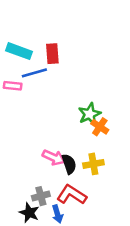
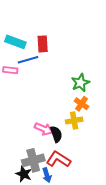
green star: (90, 114) -> (80, 83), moved
yellow cross: (93, 164) -> (74, 121), moved
gray cross: (41, 196) -> (33, 160), size x1.5

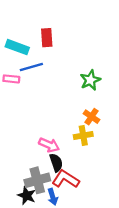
red rectangle: (43, 44) -> (47, 38), moved
green star: (80, 83) -> (90, 80), moved
black semicircle: (56, 134) -> (56, 163), moved

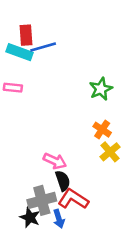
red rectangle: (47, 38) -> (26, 35), moved
blue line: (31, 67) -> (43, 47), moved
yellow cross: (83, 135) -> (110, 152), moved, turned -30

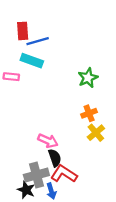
cyan rectangle: (19, 52) -> (32, 61), moved
orange cross: (102, 130) -> (89, 113), turned 35

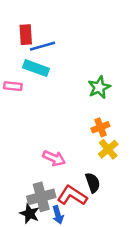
black semicircle: (55, 158) -> (93, 183), moved

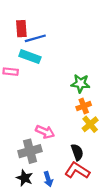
green star: (99, 87) -> (80, 83), moved, turned 30
red L-shape: (72, 196) -> (77, 170), moved
gray cross: (41, 197) -> (30, 151), moved

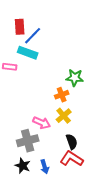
blue line: (35, 38) -> (33, 36), turned -30
orange cross: (84, 106) -> (62, 95), moved
yellow cross: (90, 124) -> (64, 116), moved

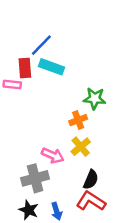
red rectangle: (20, 27) -> (25, 68), moved
cyan rectangle: (28, 53) -> (51, 67), moved
black semicircle: (72, 142) -> (91, 180), turned 42

